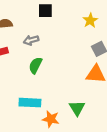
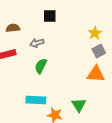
yellow star: (90, 20) -> (95, 33), moved

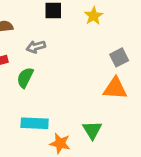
yellow star: (95, 33) -> (94, 16), moved
green semicircle: (41, 66) -> (25, 78), moved

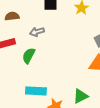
green triangle: (92, 130) -> (81, 96), turned 35

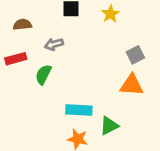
cyan rectangle: (36, 91) -> (79, 110), moved

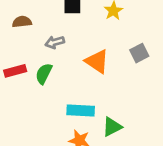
red rectangle: (16, 59) -> (15, 71), moved
orange triangle: (132, 85) -> (97, 61), moved, turned 30

